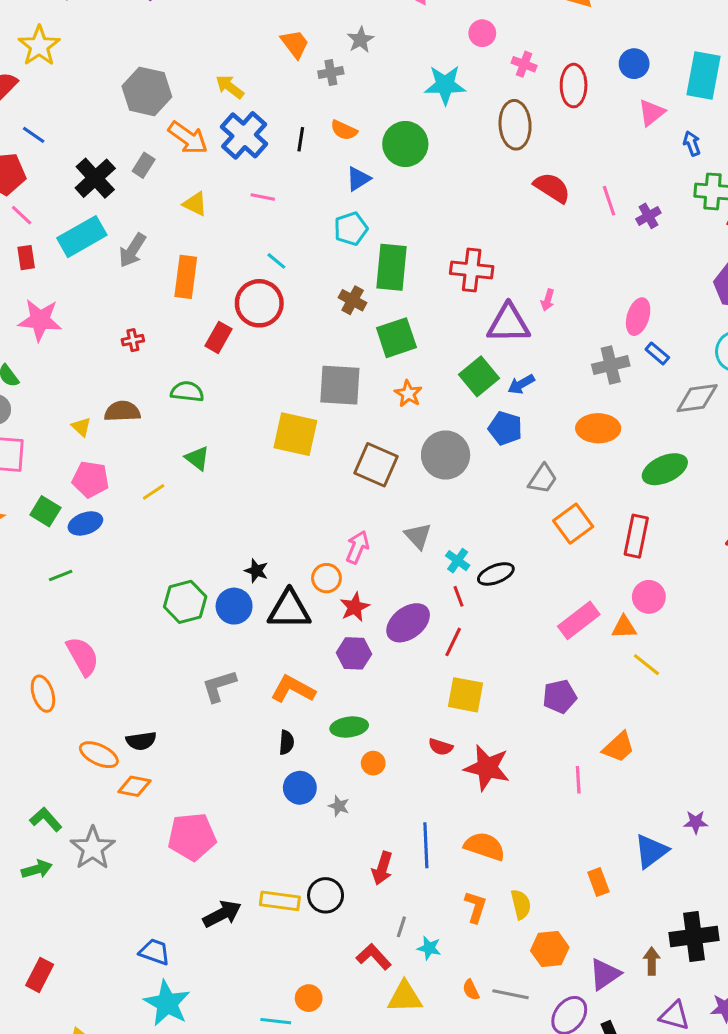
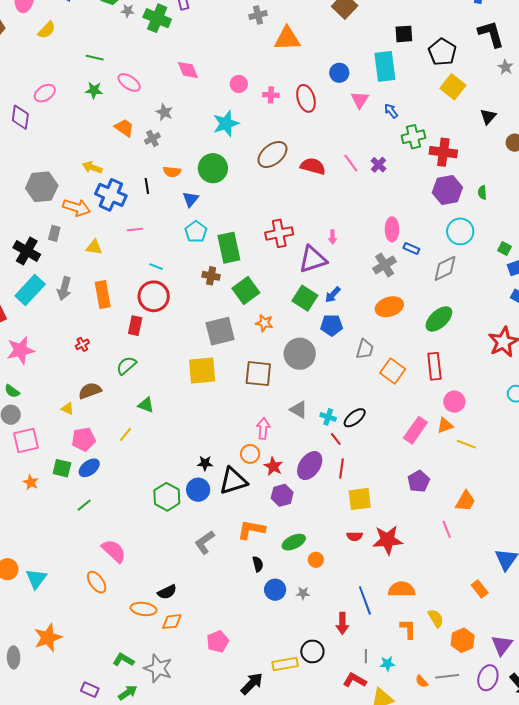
brown ellipse: (515, 125) -> (272, 154), moved, turned 72
green semicircle: (187, 392) -> (126, 366), turned -30
pink pentagon: (192, 837) -> (218, 642), size x0.7

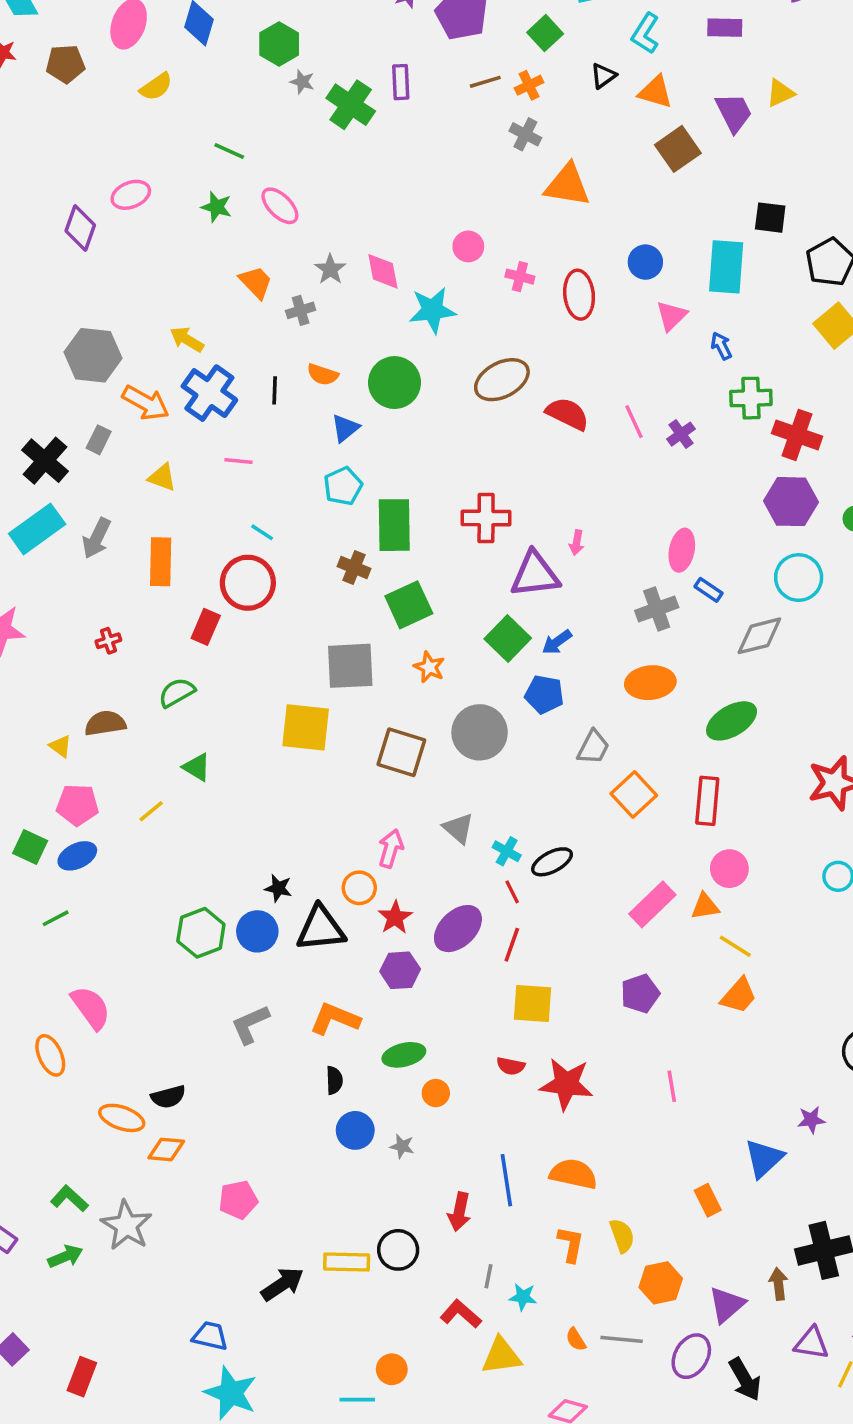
gray cross: (258, 15) -> (525, 134), turned 30
pink diamond: (188, 70) -> (383, 271), moved
orange trapezoid: (465, 501) -> (739, 996), moved

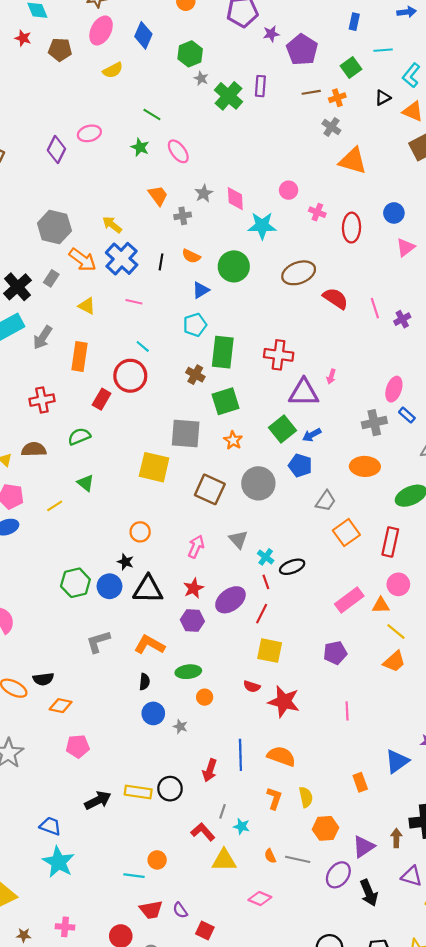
red cross: (108, 641) -> (42, 400), size x1.6
orange circle: (359, 888) -> (140, 532), moved
orange diamond: (166, 1150) -> (61, 706), moved

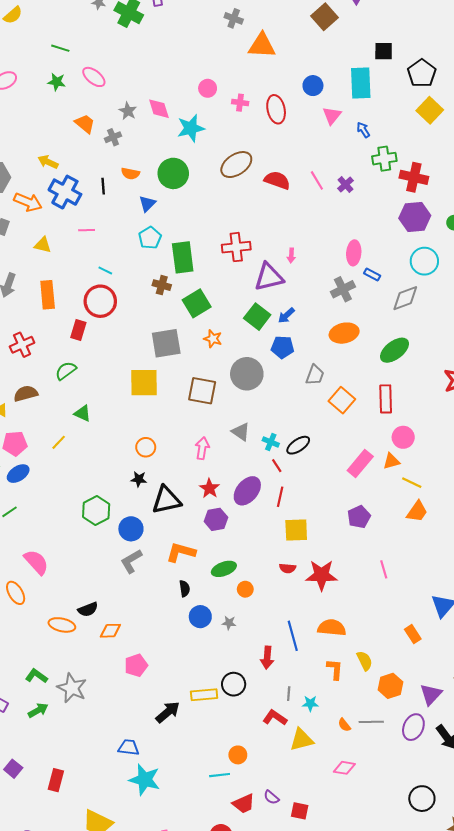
blue circle: (109, 586) -> (131, 529), moved

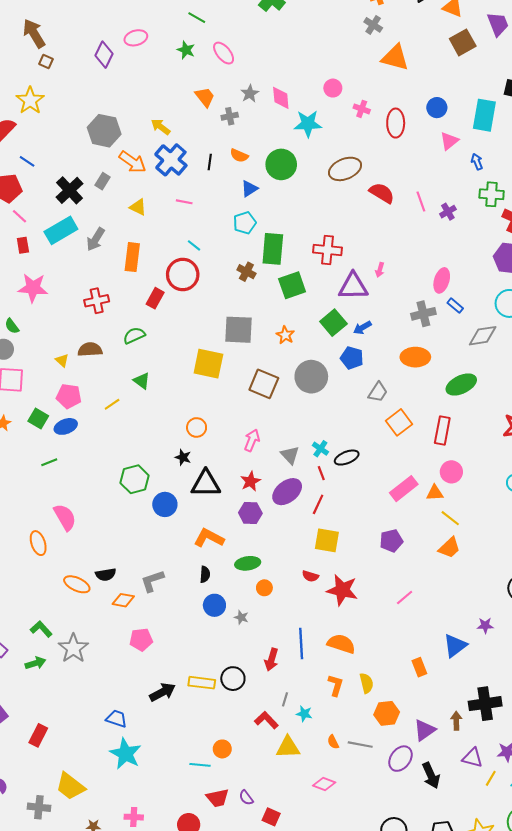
green square: (197, 303) -> (292, 285), moved
gray triangle: (241, 432) -> (290, 455), moved
gray L-shape: (131, 561) -> (152, 581), moved
pink line: (384, 569) -> (405, 598), turned 54

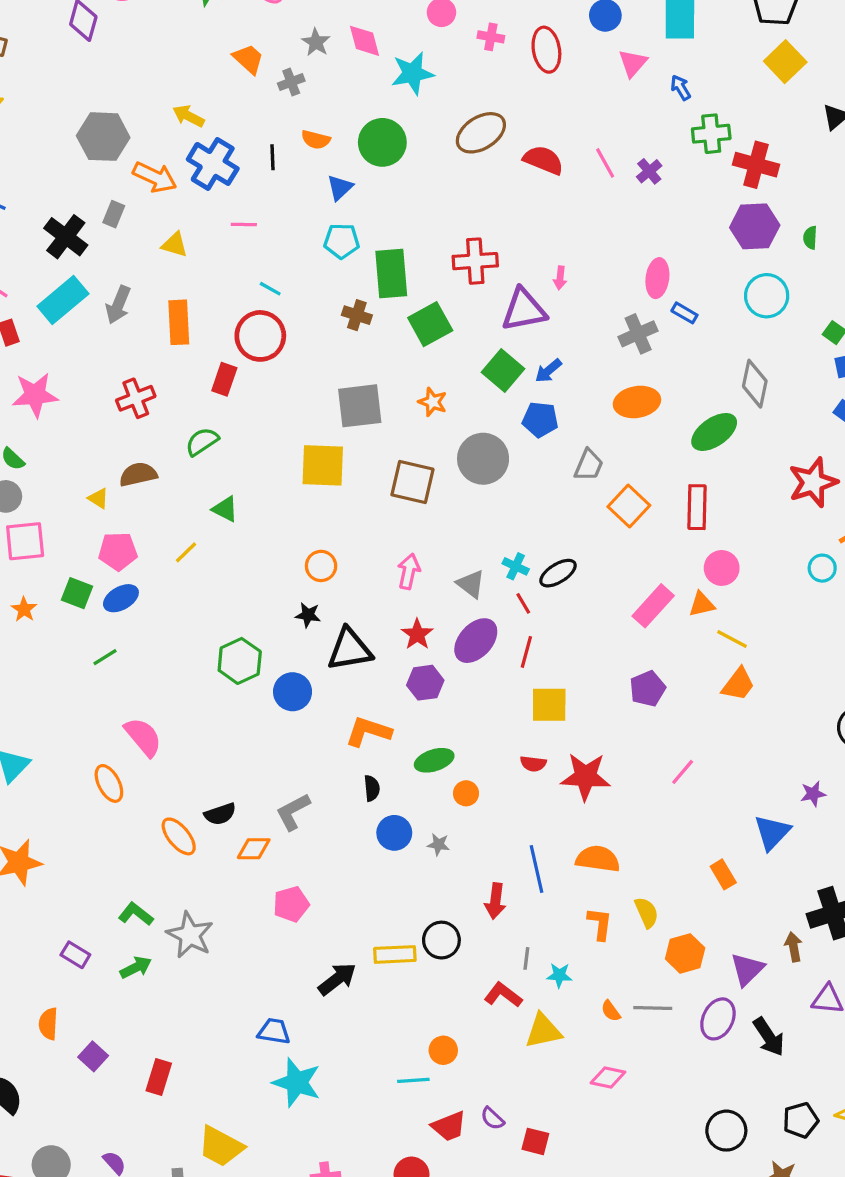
cyan pentagon: (245, 223) -> (342, 241), turned 30
gray diamond: (483, 336) -> (755, 384), moved, turned -60
orange ellipse: (77, 584) -> (179, 836), turned 35

